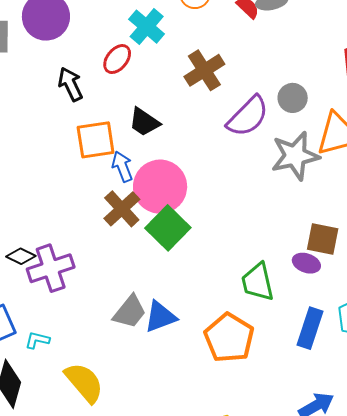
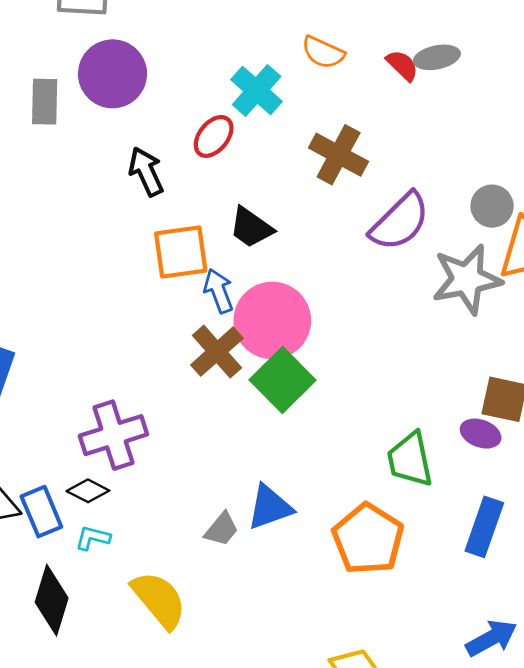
brown cross: (204, 70) -> (339, 155), turned -30
gray circle: (293, 98) -> (492, 206), moved
black diamond: (21, 256) -> (88, 491), moved
gray trapezoid: (130, 312) -> (222, 529), moved, size x0.7

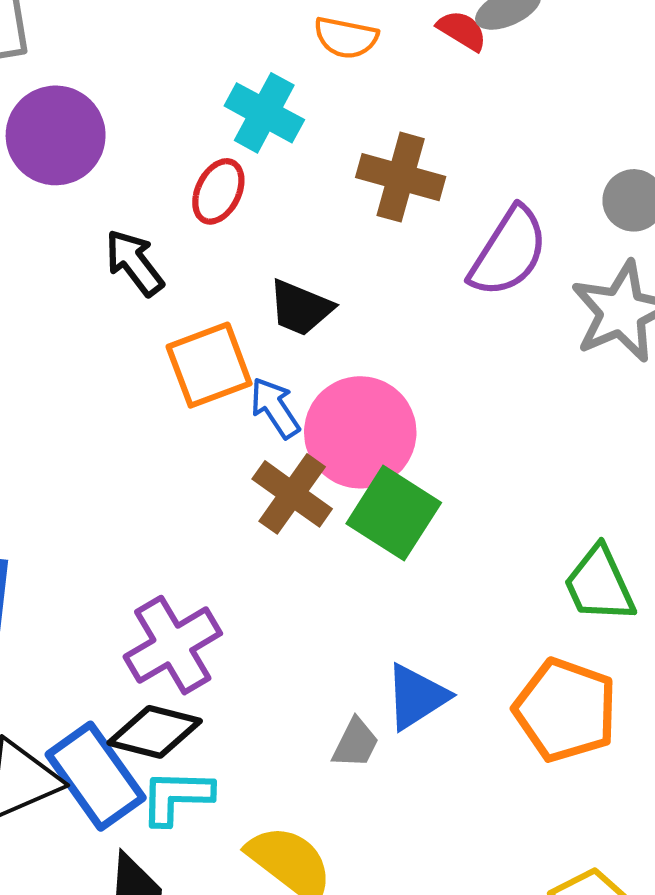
black diamond: (88, 491) -> (155, 732), size x1.5
blue rectangle: (41, 512) -> (96, 776), size x1.4
cyan L-shape: (93, 538) -> (176, 797), size x1.5

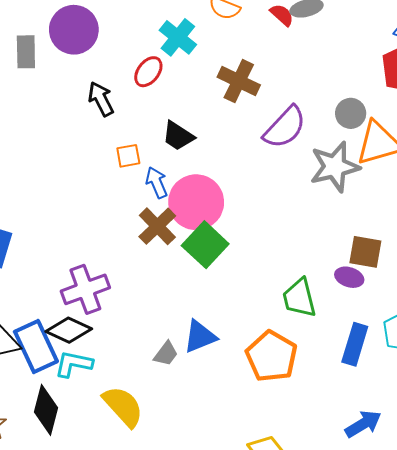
orange square: (209, 365) -> (128, 156), size x0.6

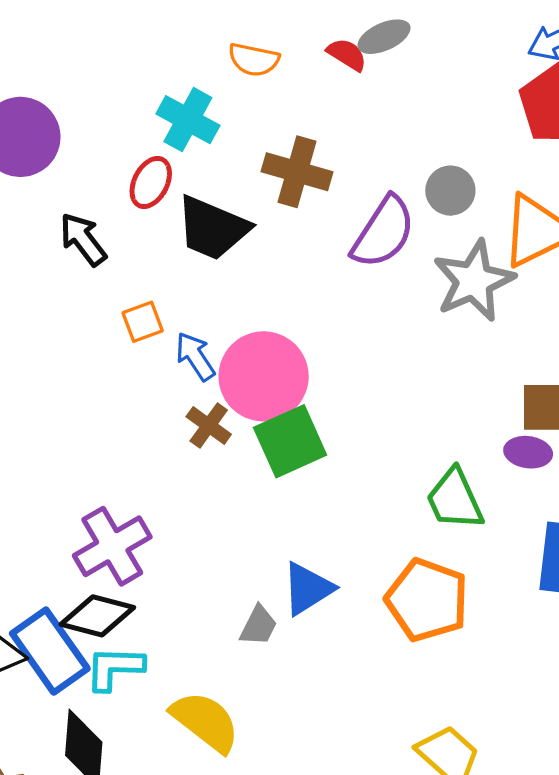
gray circle: (351, 113) -> (450, 191), moved
black trapezoid: (178, 136) -> (213, 228), moved, size x1.4
brown cross: (157, 226) -> (209, 426), size x0.7
green square: (205, 245) -> (290, 441), turned 33

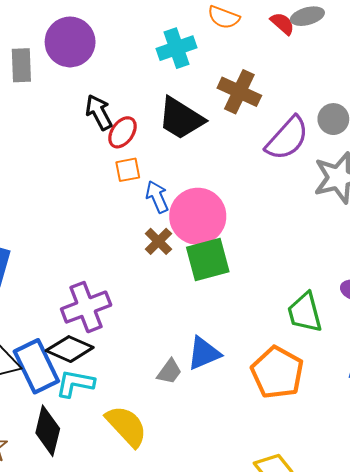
cyan cross: (188, 120) -> (176, 48), turned 33
red ellipse: (151, 182) -> (122, 132), moved

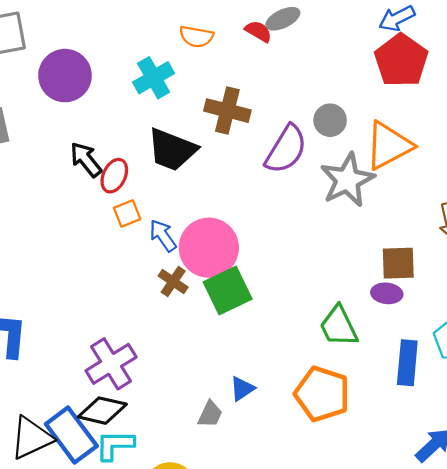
purple circle: (70, 42) -> (65, 76), moved
blue triangle: (204, 353) -> (242, 389), size x0.7

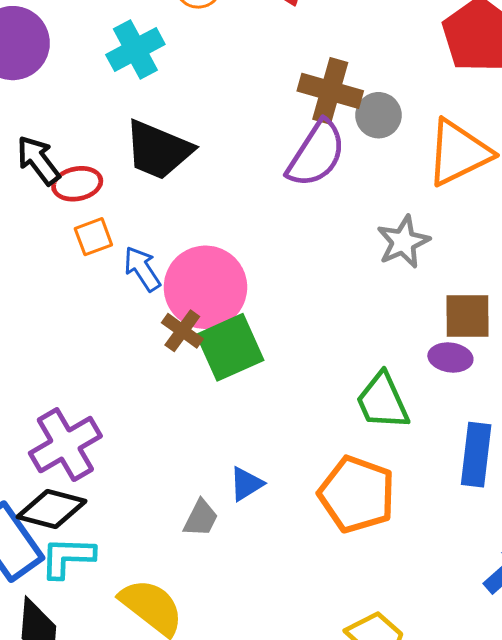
brown cross: (227, 111) -> (330, 91), moved
red ellipse: (114, 176) -> (77, 184), turned 52
gray star: (347, 180) -> (403, 242), moved, size x0.7
brown cross: (173, 282) -> (182, 331), moved

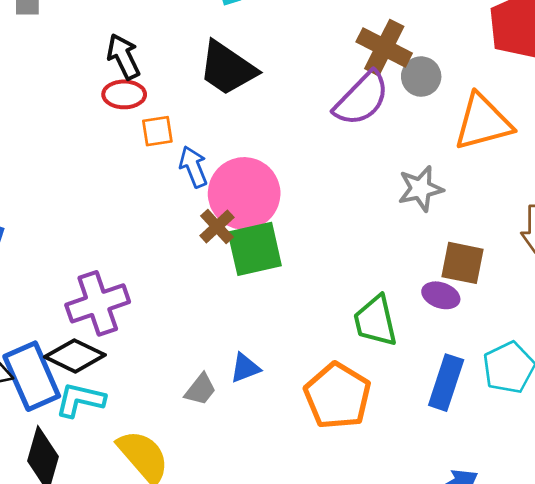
red ellipse: (77, 184) -> (124, 94), moved

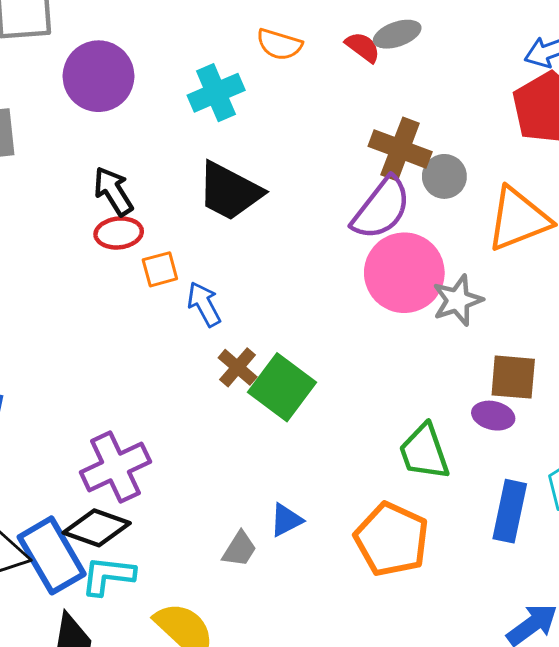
pink circle: (244, 193) -> (404, 273), moved
green square: (255, 249) -> (282, 387), turned -34

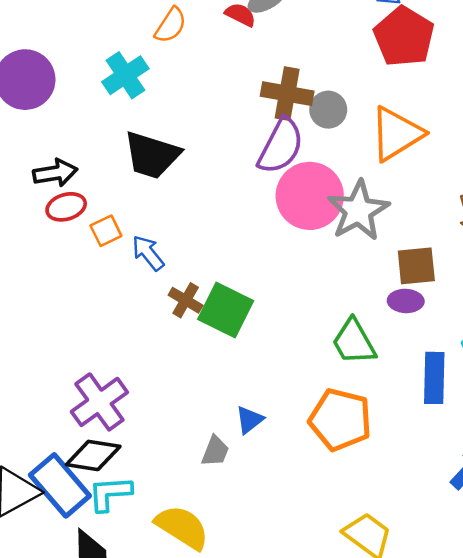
orange semicircle: (279, 44) -> (171, 25), turned -63
black arrow: (113, 191) -> (55, 173), turned 123
gray star: (458, 300) -> (358, 211), size x1.4

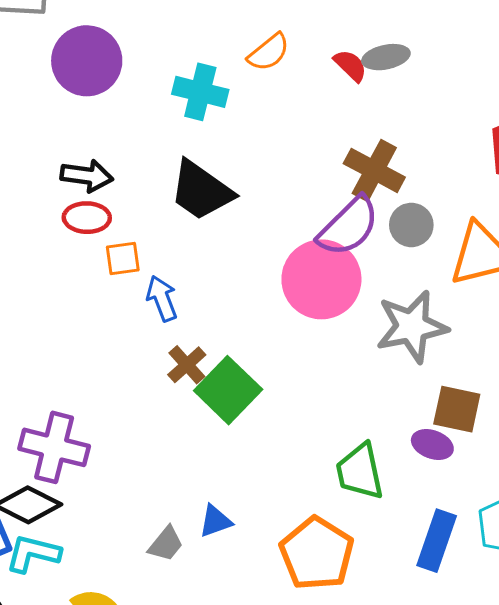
cyan cross: (125, 75) -> (200, 92), turned 30
gray circle: (328, 110) -> (411, 225), moved
pink circle: (310, 196) -> (321, 279), moved
purple cross: (99, 402) -> (54, 447), turned 32

